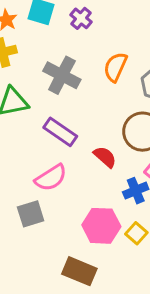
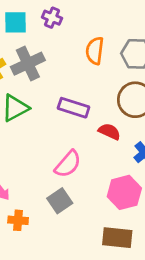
gray cross: (62, 75) -> (28, 64), moved, turned -36
purple rectangle: (60, 132) -> (74, 108), moved

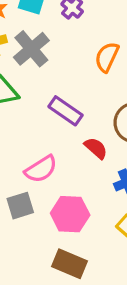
gray cross: (28, 64) -> (31, 49), turned -32
pink hexagon: (124, 192) -> (70, 214), moved

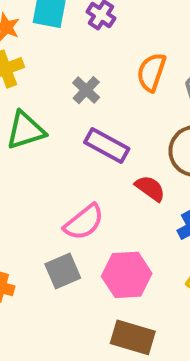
gray cross: (31, 49) -> (86, 90), moved, size x0.6

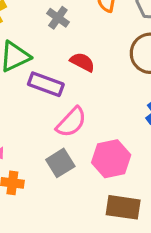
purple rectangle: (107, 145) -> (46, 84), moved
red semicircle: (150, 188) -> (82, 62), moved

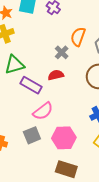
gray cross: (58, 18) -> (62, 52), moved
red semicircle: (82, 62) -> (56, 75), turned -49

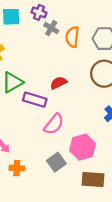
gray cross: (62, 52) -> (51, 28), moved
gray square: (32, 135) -> (56, 162), moved

